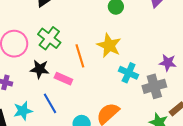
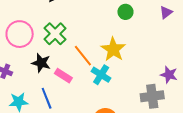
orange line: (80, 56) -> (83, 56), turned -30
cyan cross: (129, 73) -> (101, 75), moved

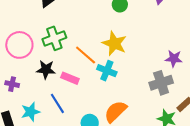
green cross: (55, 34) -> (54, 38), turned 35

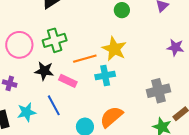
orange line: (86, 55) -> (85, 59), turned -60
purple star: (174, 59) -> (175, 47), moved
cyan cross: (107, 71) -> (105, 75), turned -36

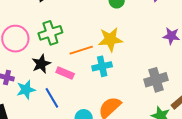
yellow star: (114, 49) -> (110, 39), turned -30
black star: (44, 71) -> (41, 64), turned -30
cyan star: (27, 112) -> (26, 90), moved

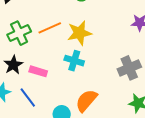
orange line: (81, 50) -> (50, 28), moved
cyan cross: (102, 66) -> (74, 61), turned 36

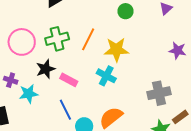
orange line: (50, 28) -> (88, 39), turned -50
blue line: (28, 98) -> (65, 110), moved

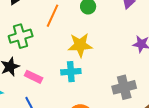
orange line: (88, 39) -> (53, 16), moved
cyan cross: (106, 76) -> (71, 72), turned -30

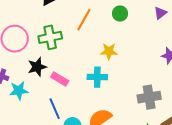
yellow star: (80, 45) -> (109, 51), size x0.7

